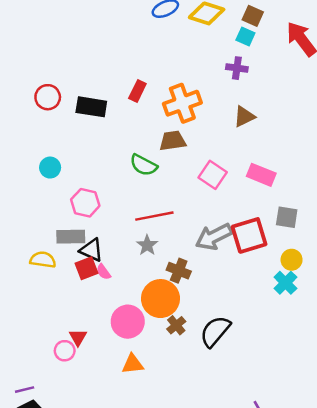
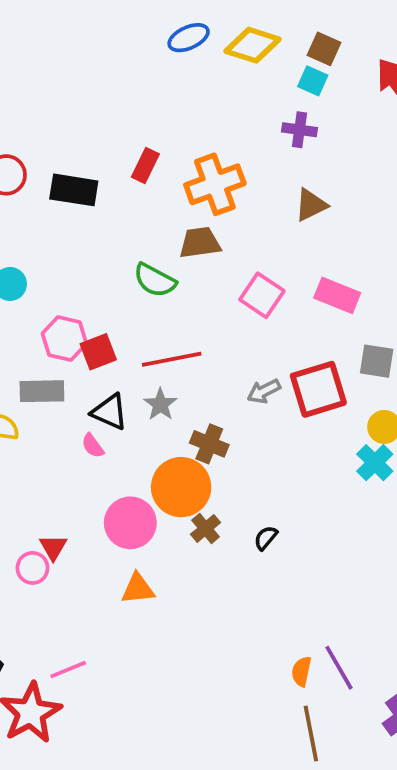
gray arrow: (214, 237) -> (264, 391), size x0.6
black triangle: (91, 250) -> (110, 412), moved
red square: (86, 268) -> (98, 352), moved
black semicircle: (215, 331) -> (266, 538), size x0.5

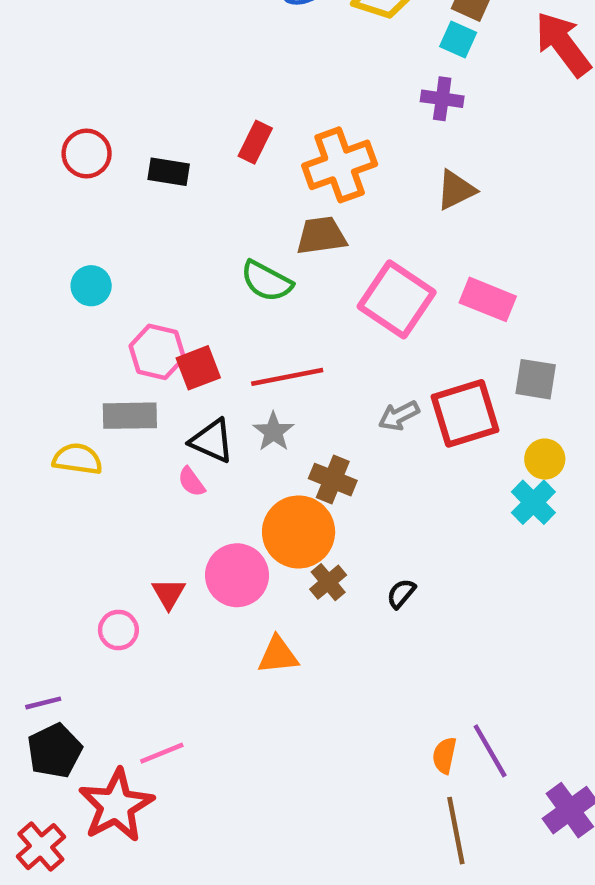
black rectangle: (74, 190) -> (169, 172), size x0.7
pink square: (262, 295) -> (397, 299), size x1.4
red triangle: (53, 547) -> (169, 594), moved
orange triangle: (138, 589) -> (278, 655), moved

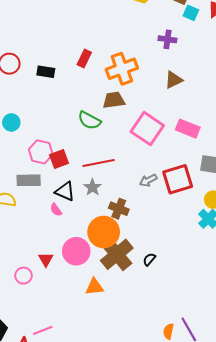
cyan square: (458, 40) -> (191, 13), moved
brown cross: (328, 582) -> (117, 254), size x2.0

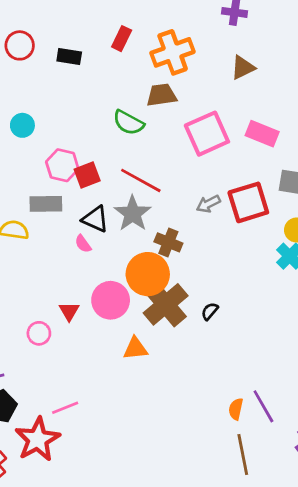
pink square: (147, 129) -> (207, 134), turned 32
red line: (99, 163) -> (141, 180), turned 40
gray star: (92, 187) -> (133, 213), size x1.5

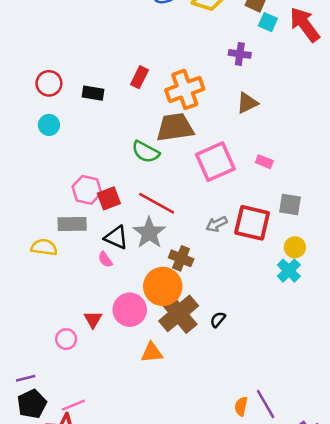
brown trapezoid: (162, 95) -> (175, 127), size x1.4
cyan circle: (22, 125) -> (49, 125), moved
pink rectangle: (262, 134) -> (264, 162), size x0.6
red square: (248, 202) -> (252, 223), turned 30
pink line: (65, 408) -> (73, 405), moved

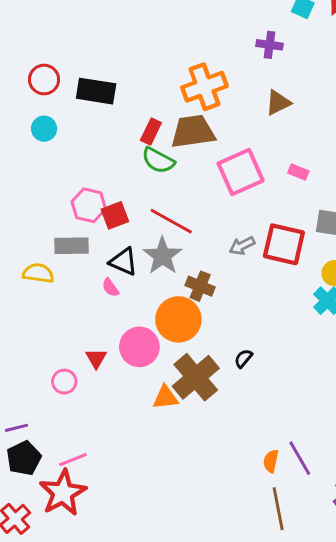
red rectangle: (139, 77) -> (151, 132), moved
black rectangle: (93, 93) -> (96, 91), size x1.5
brown cross: (179, 313) -> (196, 377), moved

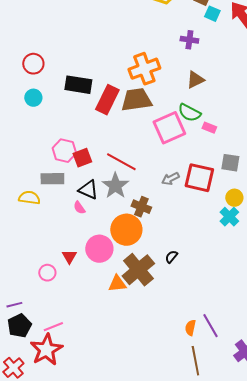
black rectangle: (96, 91) -> (78, 85), moved
red rectangle: (151, 132) -> (107, 100), size x1.6
green semicircle: (158, 160) -> (189, 113), moved

